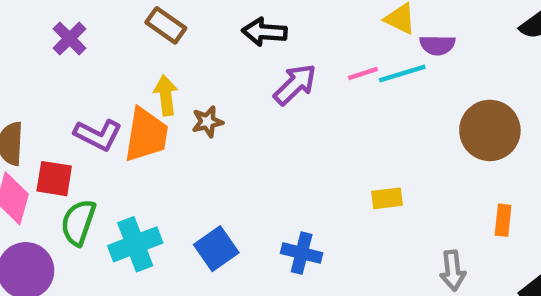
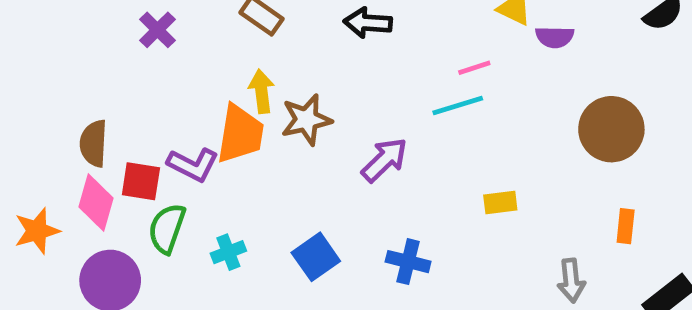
cyan line: (402, 74) -> (458, 106), moved
purple arrow: (295, 84) -> (384, 160), moved
brown star: (207, 122) -> (306, 120), size x1.5
purple L-shape: (98, 135) -> (193, 165), moved
cyan cross: (135, 244) -> (228, 252), size x0.6

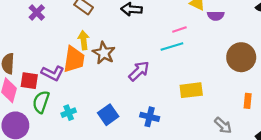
brown star: (306, 120) -> (104, 53), turned -30
yellow rectangle: (500, 202) -> (191, 90), size x1.5
gray arrow: (571, 281) -> (223, 125), turned -42

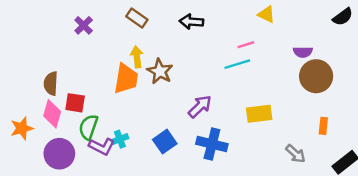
purple semicircle: (216, 16) -> (303, 52), moved
purple arrow: (139, 71) -> (200, 106), moved
purple L-shape: (53, 73) -> (102, 146), moved
blue cross: (150, 117) -> (212, 144), size x1.4

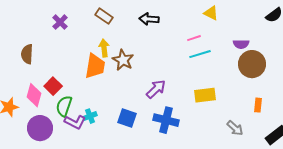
cyan line: (237, 64) -> (200, 54), moved
brown semicircle: (51, 83) -> (27, 54), moved
red square: (75, 103) -> (53, 86), turned 36
blue square: (165, 142) -> (127, 118), turned -36

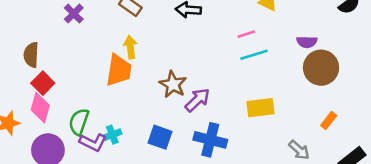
brown star: (123, 60) -> (173, 84), moved
red square: (53, 86) -> (43, 83), moved
orange rectangle: (258, 105) -> (329, 120), turned 32

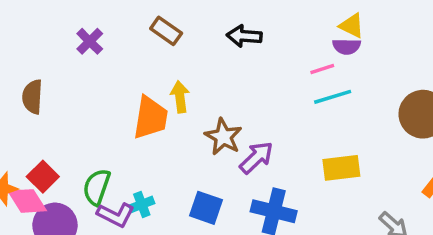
purple semicircle: (307, 42) -> (347, 46), moved
yellow arrow: (130, 47) -> (180, 97), moved
red square: (43, 83) -> (43, 177), moved
pink diamond: (40, 108) -> (27, 201), moved, turned -48

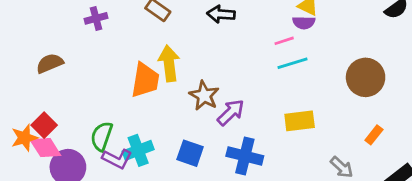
purple cross: (90, 41) -> (96, 18), turned 30
brown semicircle: (32, 97) -> (50, 63), turned 64
yellow arrow: (180, 97) -> (169, 63), size x1.4
red square: (43, 177) -> (44, 125), moved
cyan cross: (142, 204) -> (138, 150), size x1.5

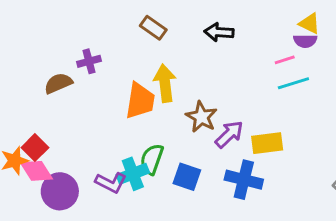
purple cross: (96, 18) -> (89, 61), moved
brown semicircle: (50, 63) -> (58, 83), moved
yellow rectangle: (300, 121) -> (267, 143), moved
green semicircle: (102, 136) -> (152, 159), moved

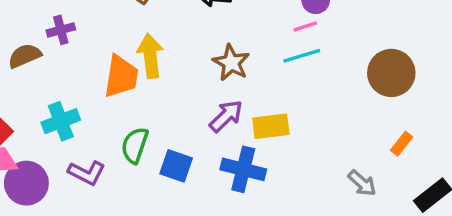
pink line: (285, 60) -> (305, 26), moved
brown star: (201, 117) -> (231, 63), moved
cyan cross: (133, 174) -> (61, 121), moved

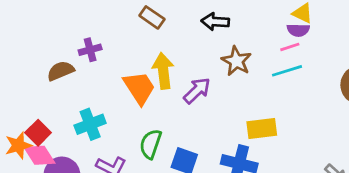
brown star: (231, 63) -> (236, 61), moved
orange trapezoid: (121, 76) -> (139, 88), turned -42
purple arrow: (226, 116) -> (197, 91), moved

